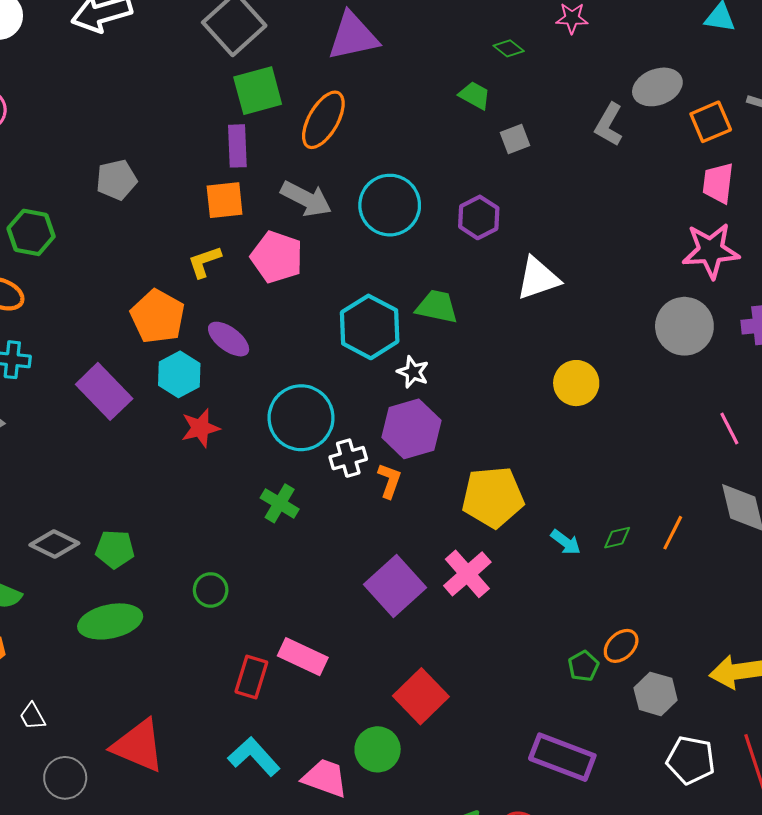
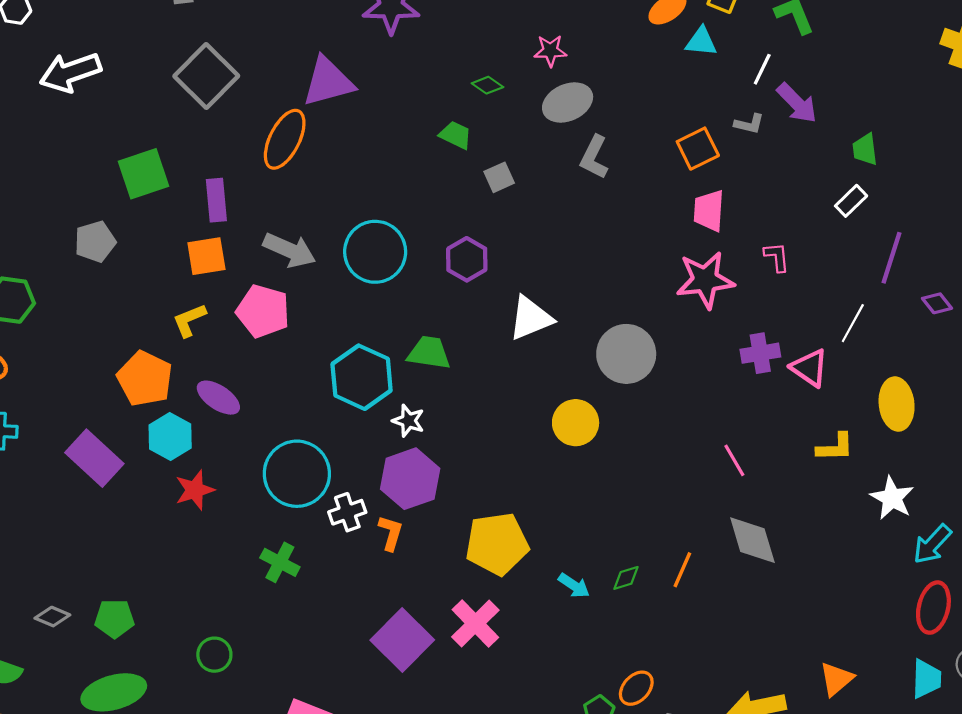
gray ellipse: (657, 87) -> (568, 102), moved
green square: (258, 91) -> (144, 174), moved
orange ellipse: (323, 120) -> (285, 139), moved
gray circle: (684, 326) -> (626, 354), moved
gray diamond: (54, 544) -> (52, 617), size x0.7

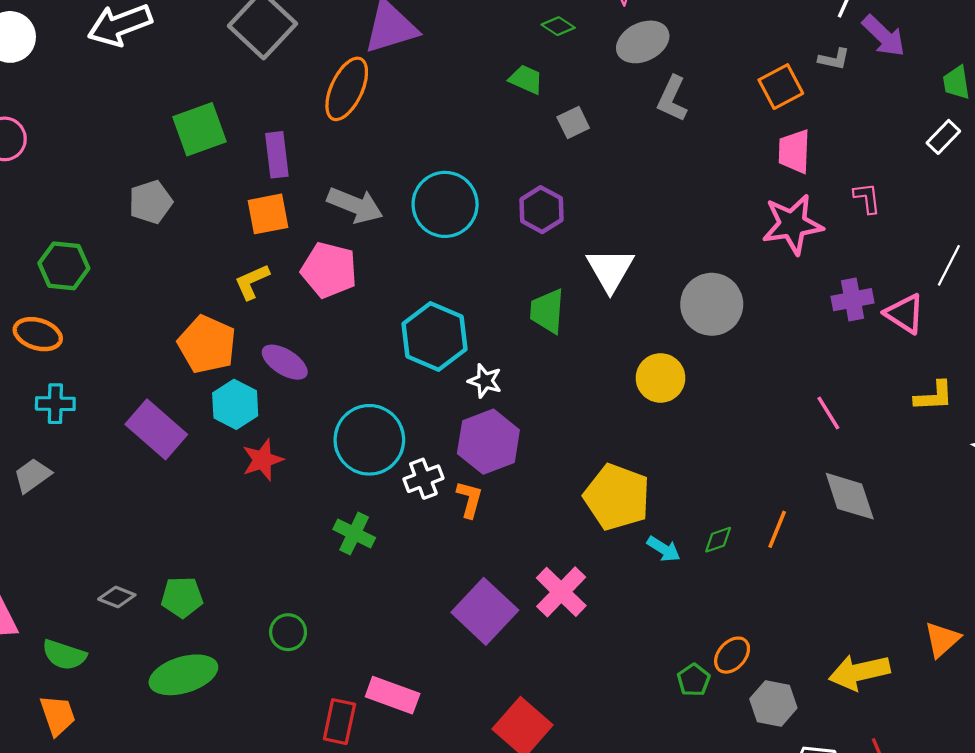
white triangle: (531, 318) -> (610, 270), turned -36
green trapezoid: (429, 353) -> (547, 311), moved, turned -93
yellow pentagon: (497, 544) -> (617, 497), moved, turned 30

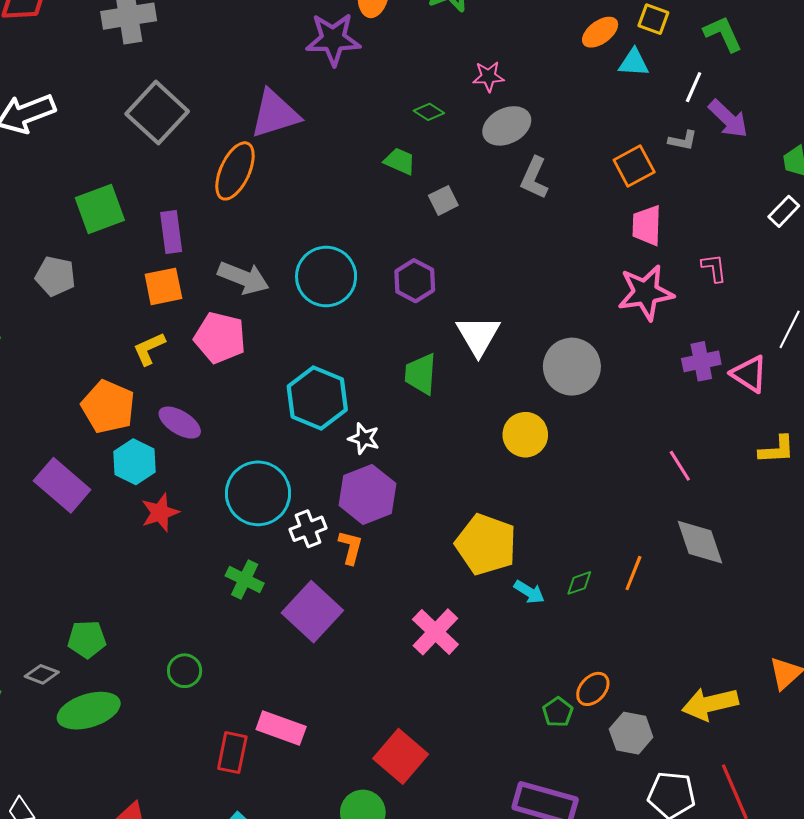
gray pentagon: (151, 202) -> (55, 276), turned 30
gray diamond: (117, 597) -> (42, 674), moved
purple square: (485, 611) -> (312, 612), moved

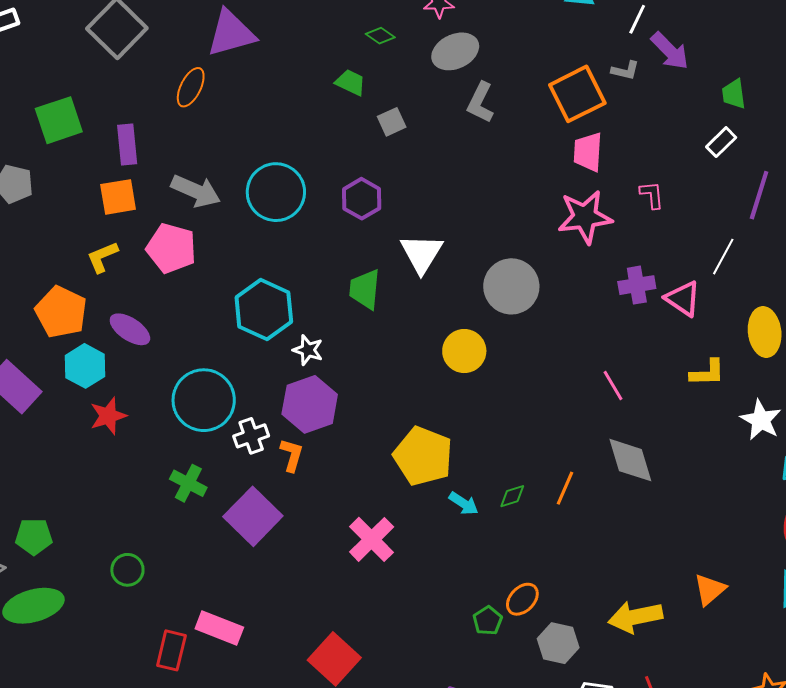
orange square: (634, 166) -> (577, 94), size x1.4
orange ellipse: (235, 171) -> (191, 87), size x0.7

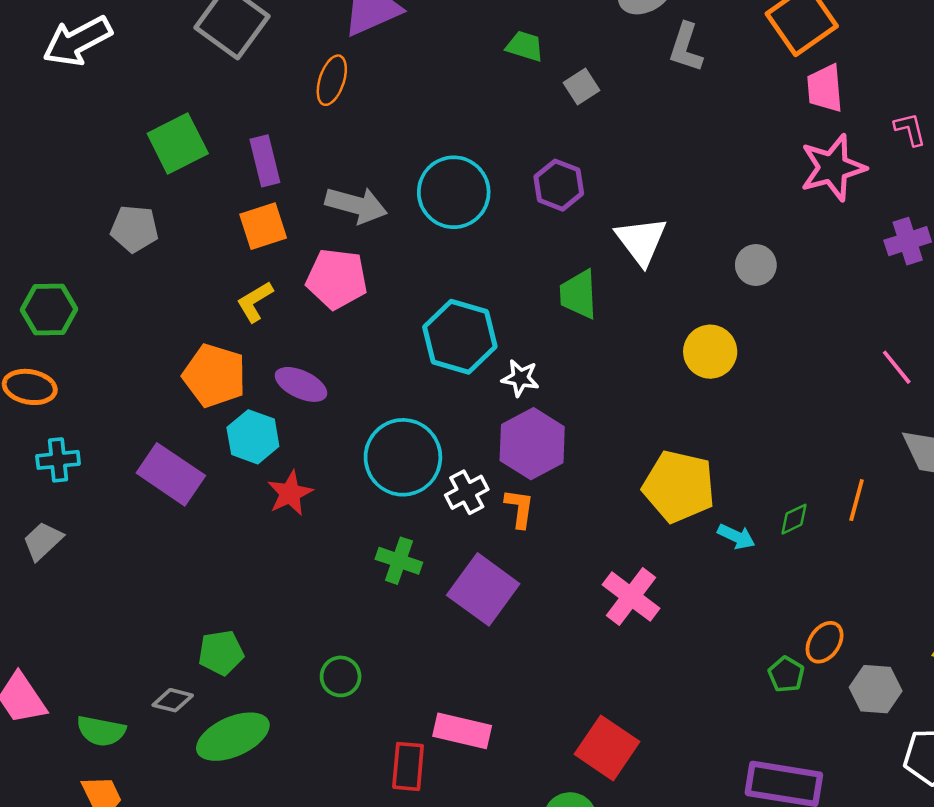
gray circle: (511, 286) -> (756, 265), size x0.6

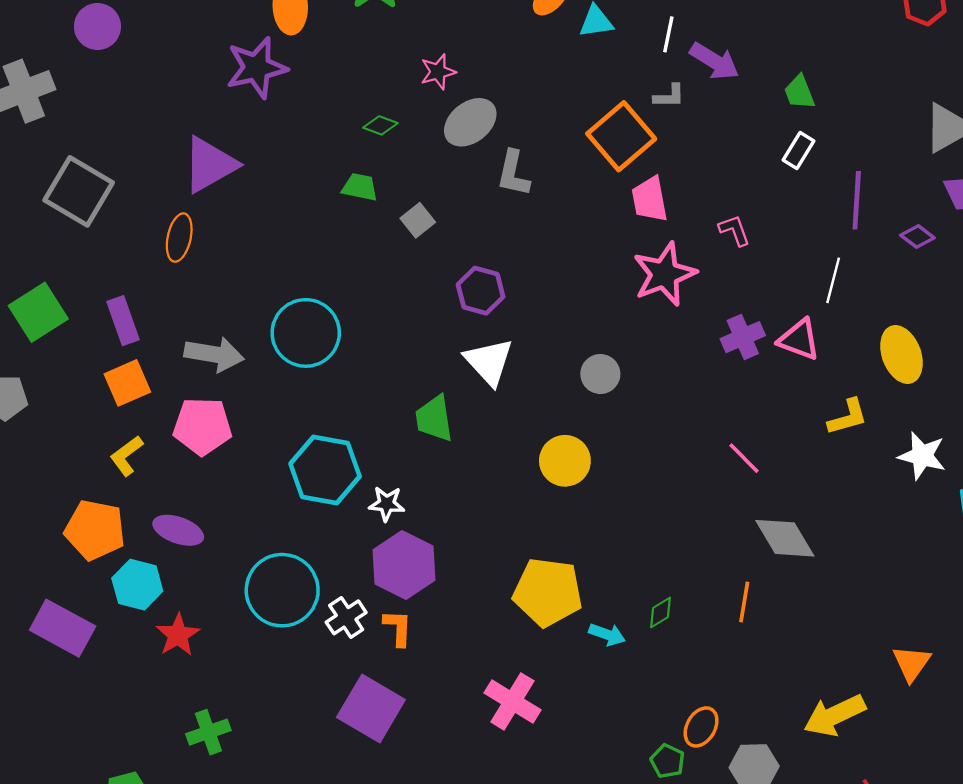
purple hexagon: (559, 185) -> (481, 291), moved
orange line: (857, 500) -> (744, 602), moved
green cross: (399, 561) -> (208, 732), moved, turned -33

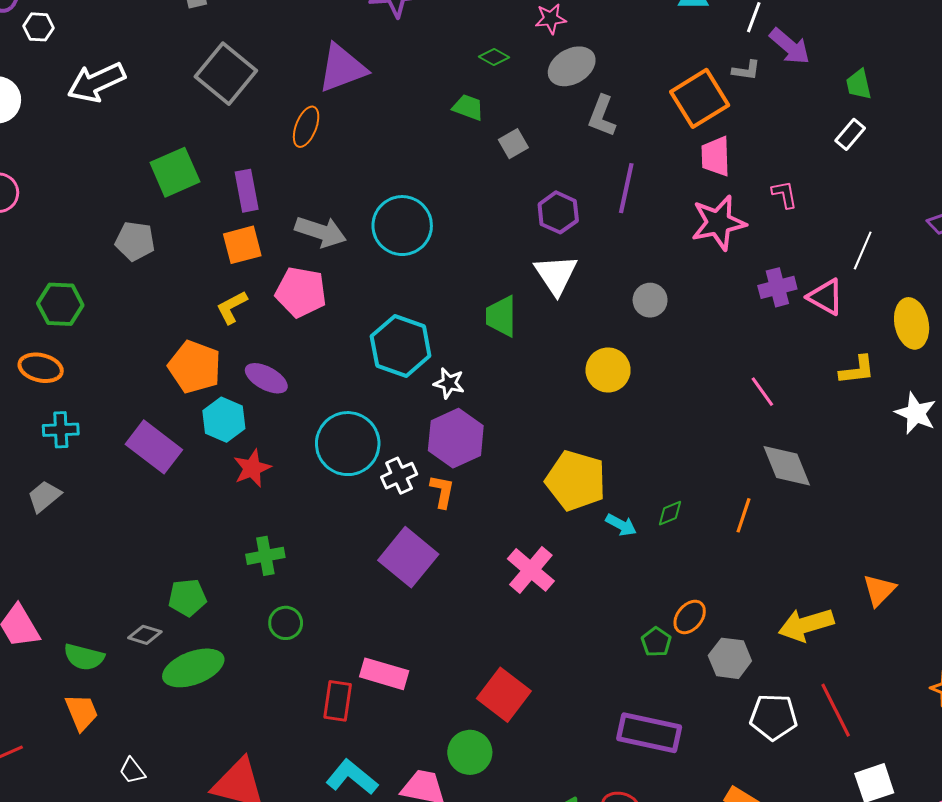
purple line: (857, 200) -> (626, 188), moved

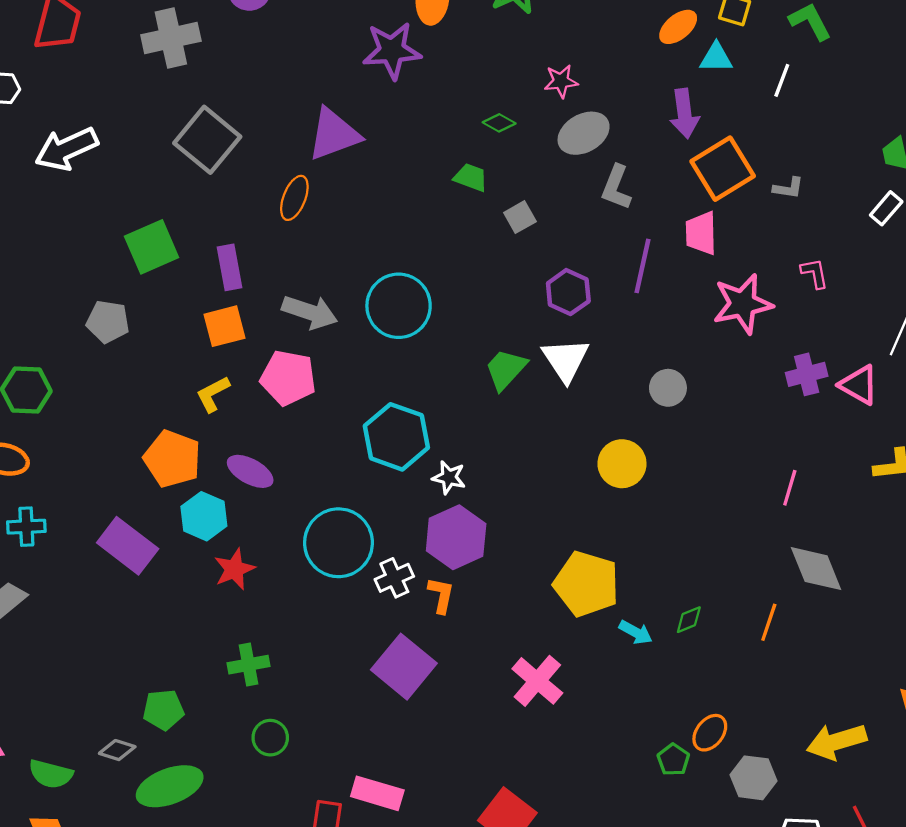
purple arrow: (790, 46) -> (684, 113), moved, turned 42
gray L-shape: (746, 70) -> (788, 188), moved
pink trapezoid: (716, 156) -> (701, 233), moved
green trapezoid: (501, 316) -> (506, 369), moved, turned 42
pink line: (762, 392) -> (790, 488), turned 52

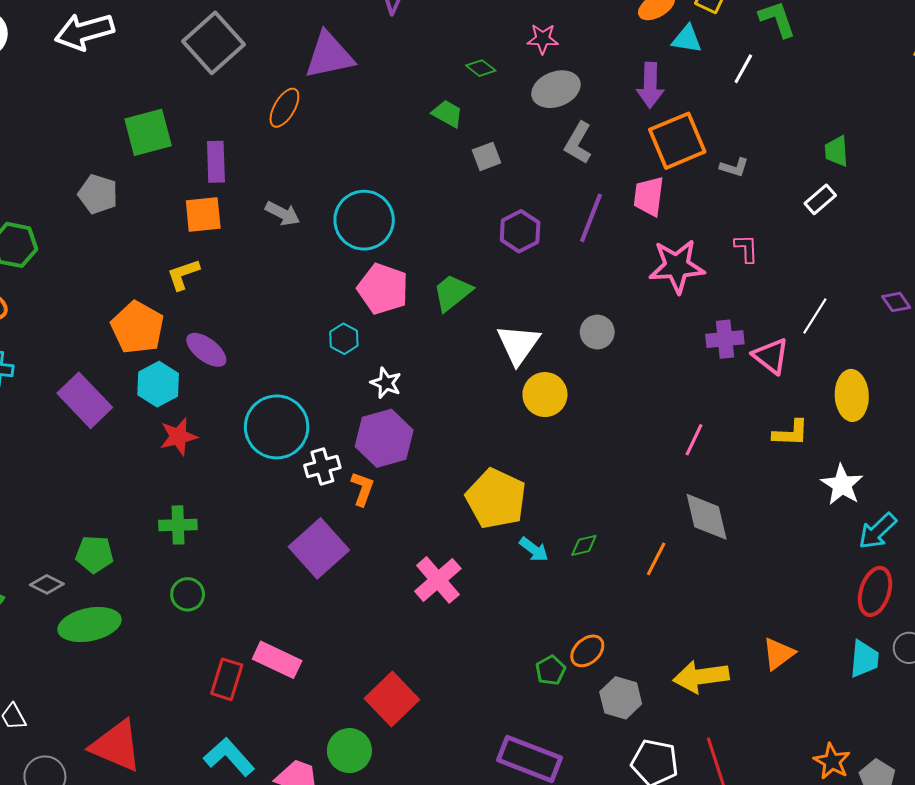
gray arrow: (310, 312) -> (283, 214), size x0.7
white triangle: (566, 360) -> (518, 344), moved
pink pentagon: (288, 378) -> (383, 289), moved
cyan hexagon: (396, 437) -> (344, 339), size x0.5

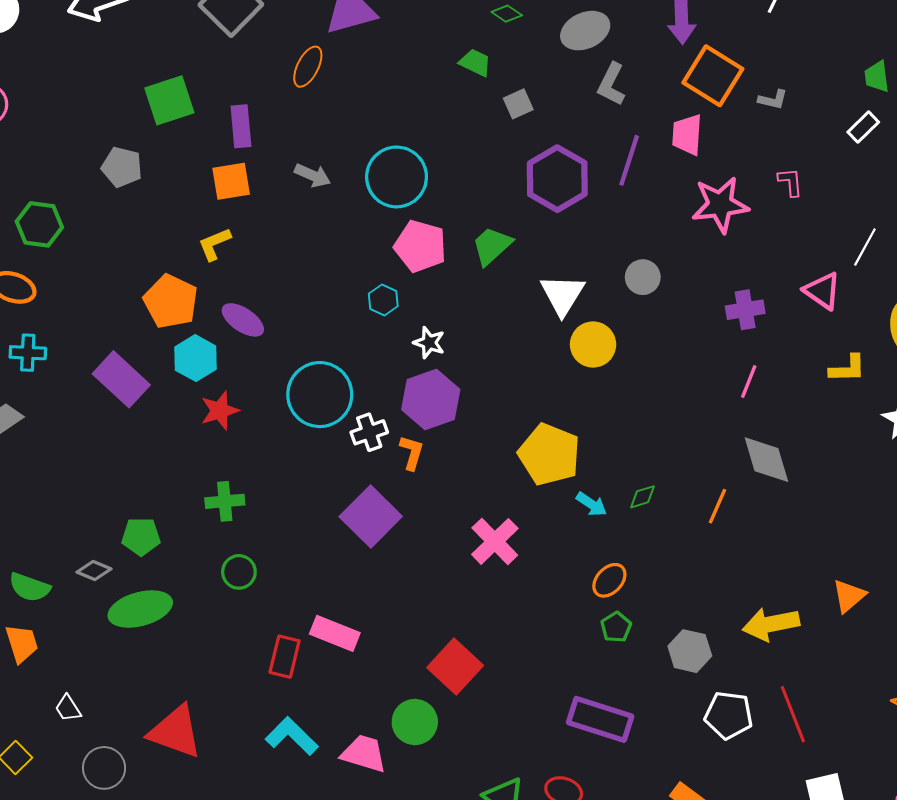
orange square: (677, 141) -> (713, 76), turned -32
purple hexagon: (520, 231) -> (557, 179), size x1.5
purple cross: (725, 339) -> (745, 310), moved
orange ellipse: (587, 651) -> (609, 580), moved

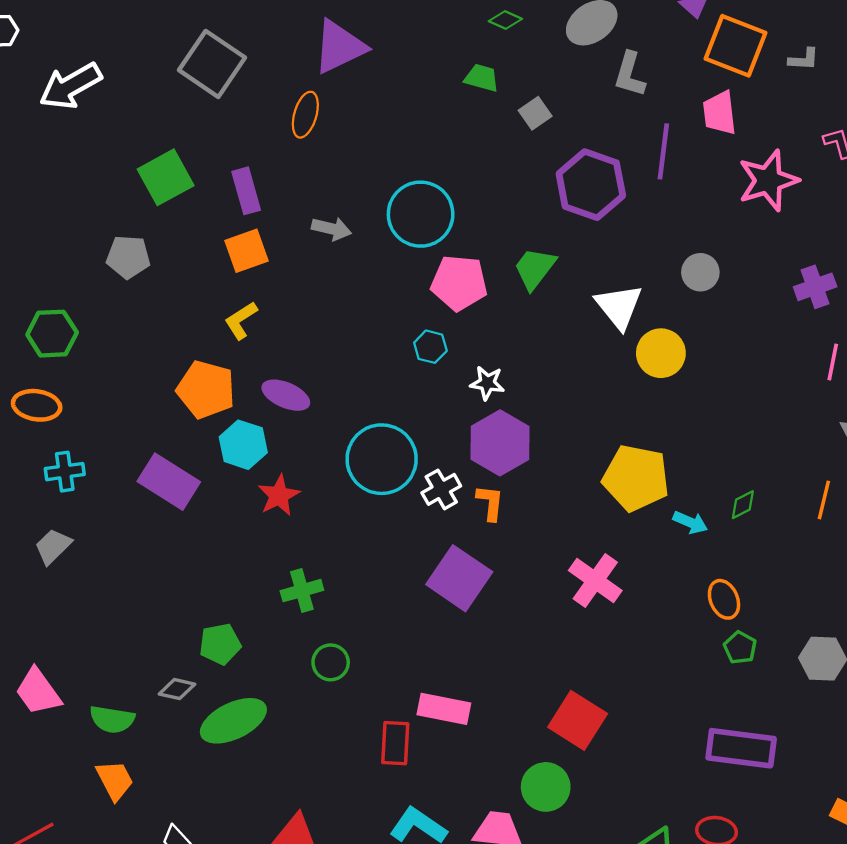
orange ellipse: (609, 580) -> (724, 599), turned -56

